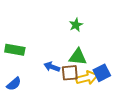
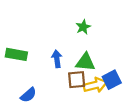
blue arrow: (52, 67) -> (57, 59), moved, turned 63
blue semicircle: (14, 84) -> (28, 95), moved

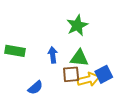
green star: (83, 27) -> (77, 25), size x1.5
blue semicircle: (28, 95) -> (35, 88), moved

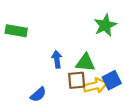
green star: (77, 25) -> (105, 25), moved
green rectangle: (15, 51) -> (16, 31), moved

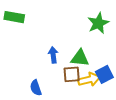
green rectangle: (16, 31) -> (14, 17), moved
blue semicircle: (38, 94) -> (36, 88), turned 112

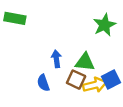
brown square: (72, 74) -> (76, 80), turned 30
blue semicircle: (36, 88) -> (43, 83), moved

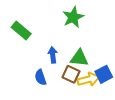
green rectangle: (15, 18) -> (21, 30), moved, turned 30
green star: (104, 25) -> (73, 17), moved

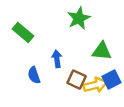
green triangle: (79, 58) -> (102, 51), moved
blue semicircle: (40, 77) -> (34, 75), moved

